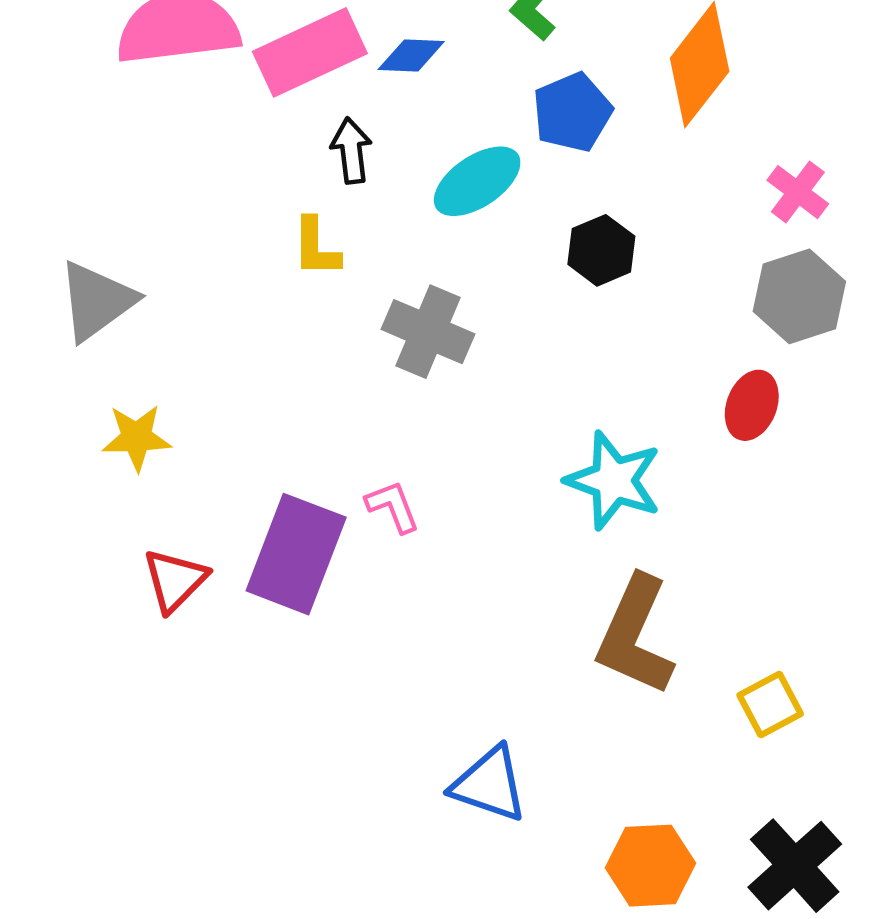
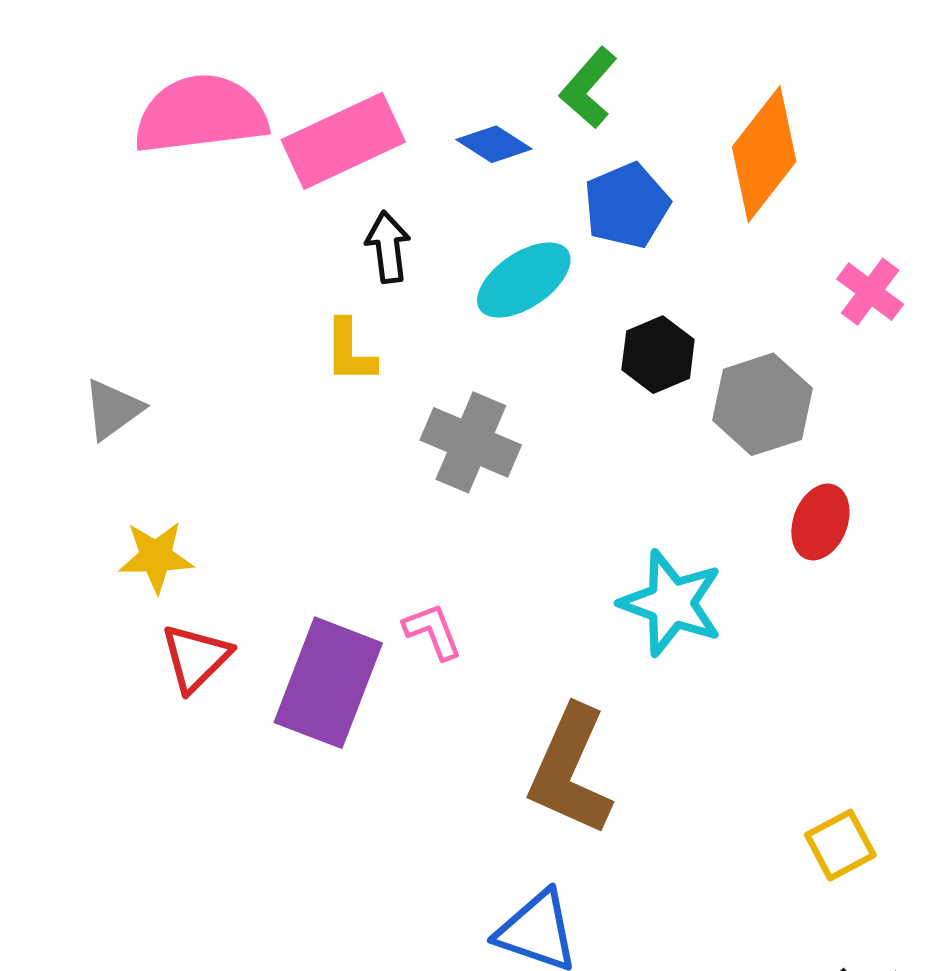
blue diamond: (411, 55) -> (494, 144), moved, turned 30
gray hexagon: (799, 296) -> (762, 404), moved
gray triangle: (97, 301) -> (113, 409), size x0.7
red triangle: (175, 580) -> (196, 658), moved
brown L-shape: (635, 635) -> (570, 771), moved

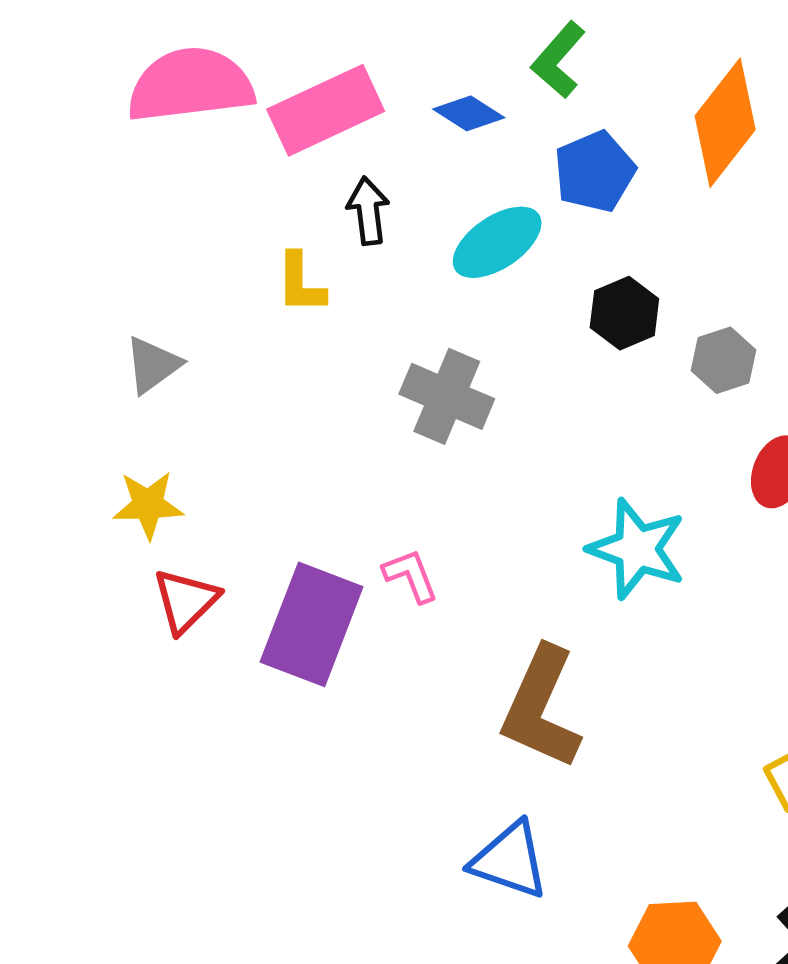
yellow L-shape: (350, 351) -> (301, 283), moved
gray hexagon: (762, 404) -> (724, 360), size x0.7
gray triangle: (113, 409) -> (153, 365), moved

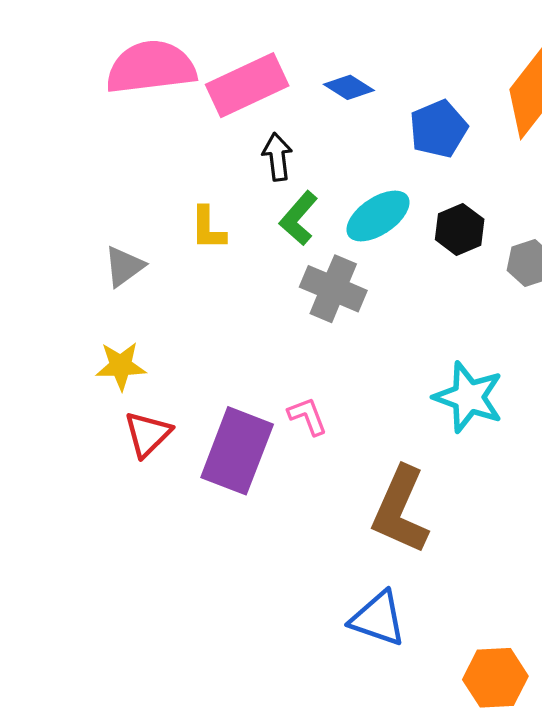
green L-shape: (558, 60) -> (299, 218), moved
cyan ellipse: (497, 242) -> (378, 216), moved
yellow L-shape: (301, 283) -> (208, 228), moved

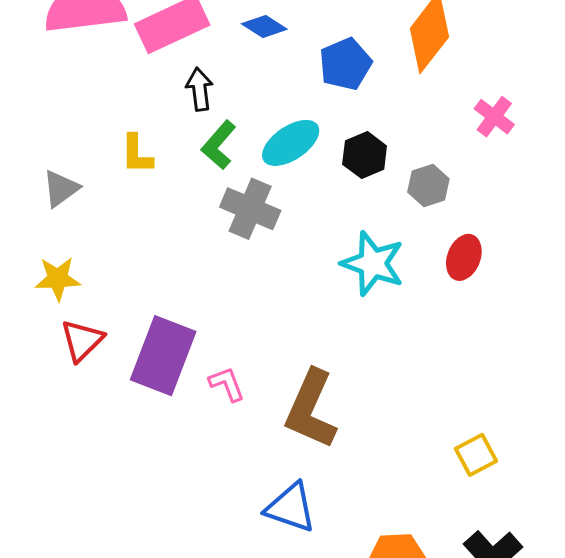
cyan star: (469, 397) -> (373, 263), moved
pink L-shape: (308, 416) -> (227, 384), moved

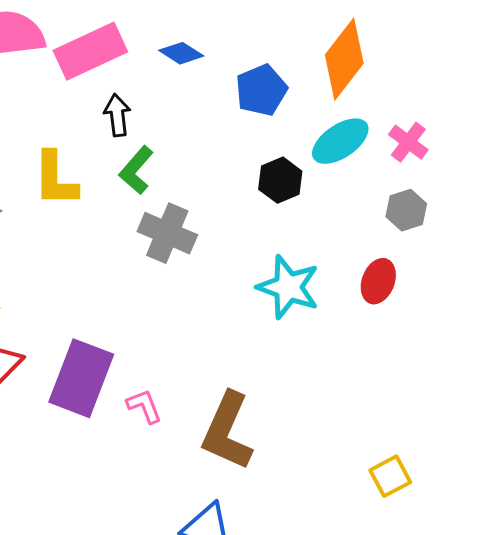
cyan ellipse: (291, 143) -> (340, 141), moved
yellow L-shape: (137, 154) -> (55, 179), size x1.4
gray hexagon: (428, 185) -> (406, 210), moved

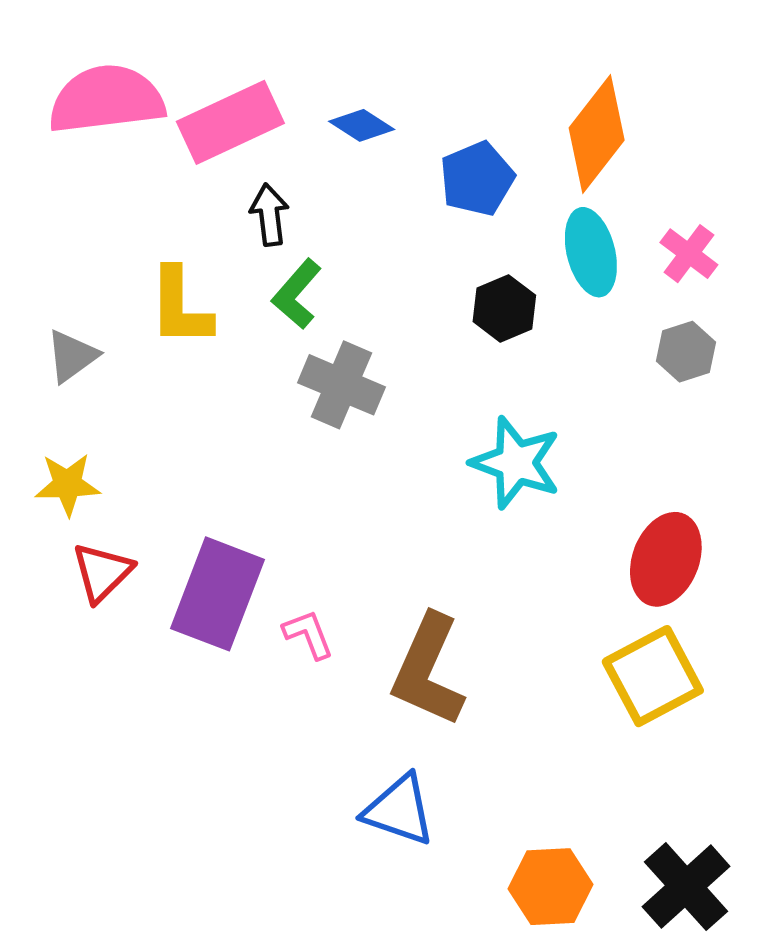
cyan ellipse: (340, 141) -> (591, 252), turned -70
red ellipse: (378, 281) -> (666, 559), moved, size x1.4
yellow square: (390, 476) -> (653, 676), moved, size x1.6

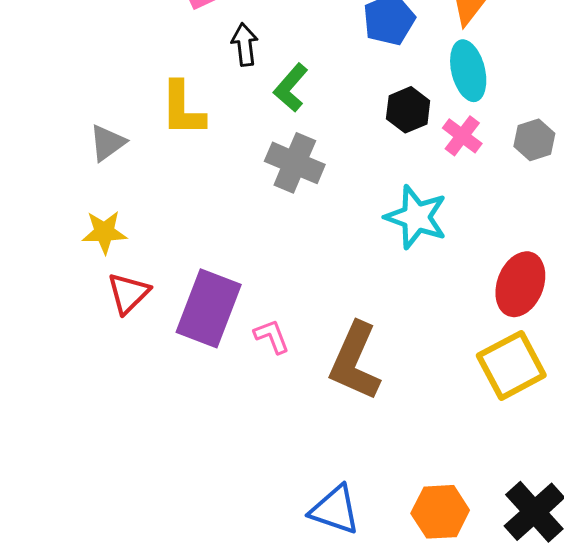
pink cross: (689, 254) -> (462, 136), moved
green L-shape: (297, 294) -> (291, 88), moved
blue triangle: (399, 810) -> (335, 510), moved

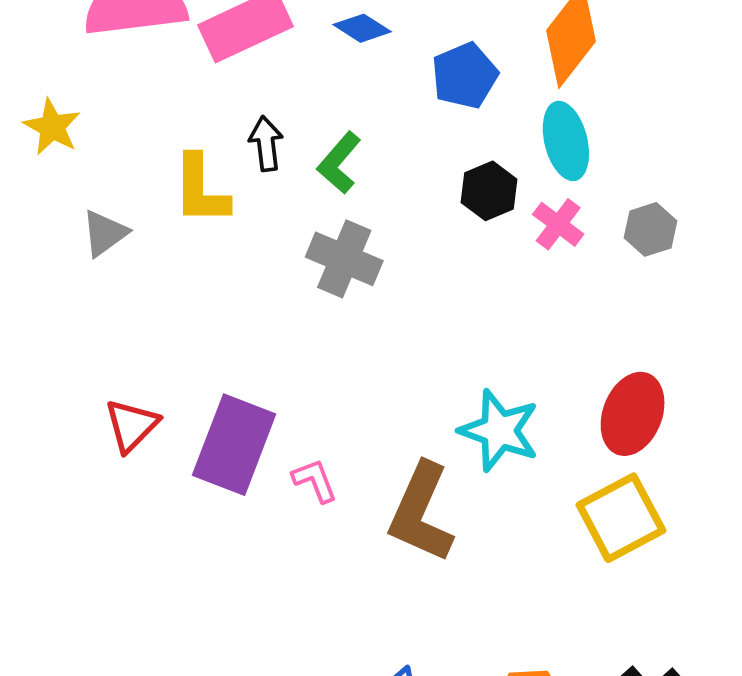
black arrow: (245, 45) -> (266, 144), moved
cyan star: (416, 217) -> (499, 431), moved
yellow star: (104, 232) -> (52, 127), moved, turned 30

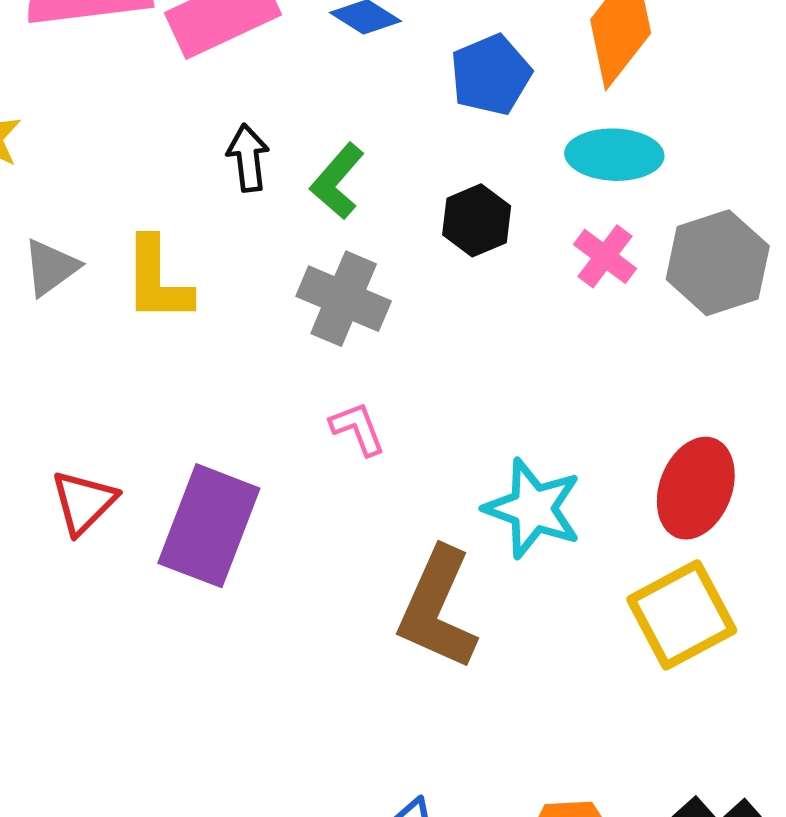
cyan ellipse: (566, 141) -> (614, 155), turned -74
yellow L-shape: (201, 190) -> (157, 280), moved
black hexagon: (489, 191) -> (477, 220), moved
gray hexagon: (650, 229) -> (718, 263), size x1.6
pink L-shape: (315, 481) -> (358, 429), moved

